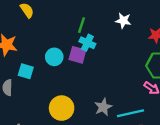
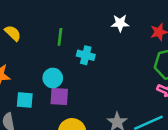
green line: (82, 25) -> (60, 37), moved
purple square: (77, 55) -> (59, 97), moved

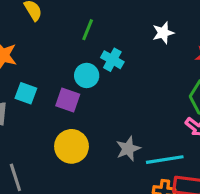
white star: (120, 23) -> (163, 33), turned -30
cyan circle: (53, 78) -> (87, 75), moved

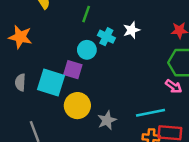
white star: (163, 33) -> (132, 30), moved
cyan square: (26, 93) -> (51, 82), moved, size x1.6
gray star: (128, 149) -> (107, 120), moved

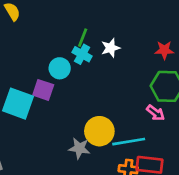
green line: (86, 14) -> (83, 38), moved
yellow circle: (77, 106) -> (99, 131), moved
gray star: (107, 120) -> (79, 148), turned 30

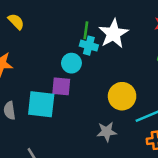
white star: (111, 48) -> (113, 34), size x1.6
yellow circle: (99, 131) -> (122, 96), moved

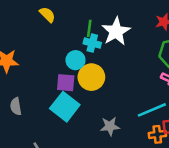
yellow semicircle: (16, 22) -> (47, 15), moved
yellow circle: (122, 96) -> (91, 77), moved
cyan square: (41, 104) -> (65, 107), moved, turned 32

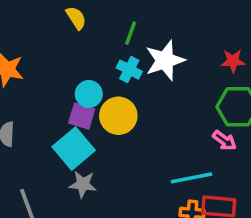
green line: (89, 28) -> (131, 33), moved
cyan circle: (76, 60) -> (89, 94), moved
gray star: (110, 126) -> (83, 184), moved

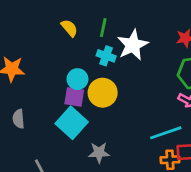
yellow semicircle: (76, 18) -> (69, 28), moved
gray star: (83, 184) -> (99, 153), moved

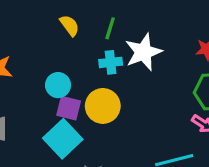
cyan cross: (106, 56) -> (111, 62), turned -30
cyan circle: (77, 79) -> (58, 85), moved

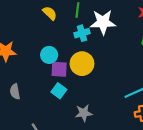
white star: (143, 52) -> (103, 22), turned 30
cyan square: (63, 139) -> (59, 91), size x0.6

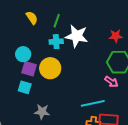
cyan square: (59, 91) -> (25, 87), turned -32

